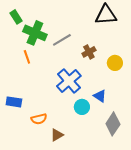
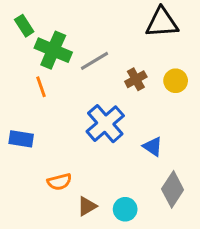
yellow circle: (115, 63) -> (176, 81), moved
blue rectangle: (14, 102) -> (21, 139), moved
cyan circle: (82, 107) -> (125, 209), moved

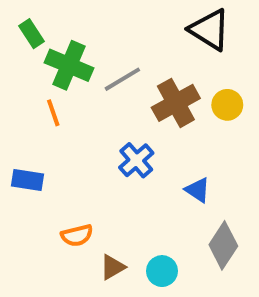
black triangle: (162, 23) -> (209, 30), turned 36
brown cross: (136, 79) -> (176, 103), size x1.6
blue cross: (105, 124) -> (136, 160), size x0.7

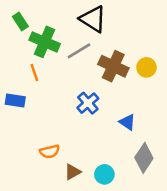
black triangle: (209, 30) -> (93, 19), moved
brown cross: (176, 103) -> (113, 66), turned -36
blue rectangle: (27, 180) -> (15, 101), moved

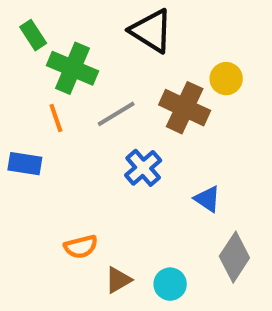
gray line: (79, 51) -> (116, 114), moved
yellow circle: (146, 67) -> (226, 79), moved

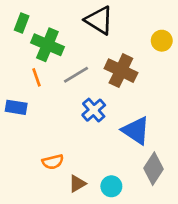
green rectangle: (33, 35) -> (22, 23), turned 54
yellow circle: (226, 79) -> (162, 41), moved
blue triangle: (207, 199) -> (136, 131), size x1.6

